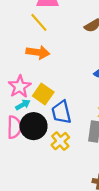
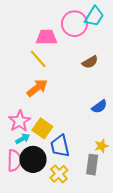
orange arrow: (38, 52) -> (37, 88), turned -45

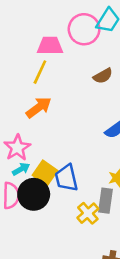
yellow line: (38, 59) -> (40, 72), turned 66
yellow square: (42, 128) -> (45, 173), moved
yellow cross: (59, 174) -> (88, 213), moved

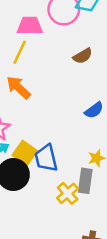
orange arrow: (39, 107) -> (18, 88), turned -100

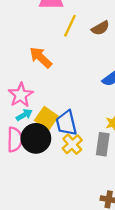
yellow line: (20, 52) -> (70, 26), moved
yellow cross: (68, 193) -> (72, 144), moved

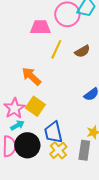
yellow square: (46, 118) -> (35, 106), moved

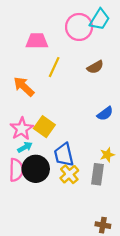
pink trapezoid: (40, 27) -> (37, 41), moved
yellow line: (56, 49) -> (54, 67), moved
orange arrow: (31, 76) -> (24, 87), moved

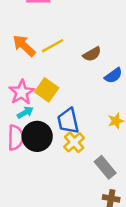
yellow line: (54, 67) -> (53, 46), moved, turned 36
brown semicircle: (95, 67) -> (92, 54), moved
gray rectangle: (97, 174) -> (105, 167), moved, turned -48

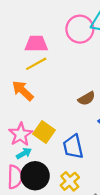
yellow line: (53, 46) -> (36, 64), moved
blue trapezoid: (68, 121) -> (73, 147), moved

